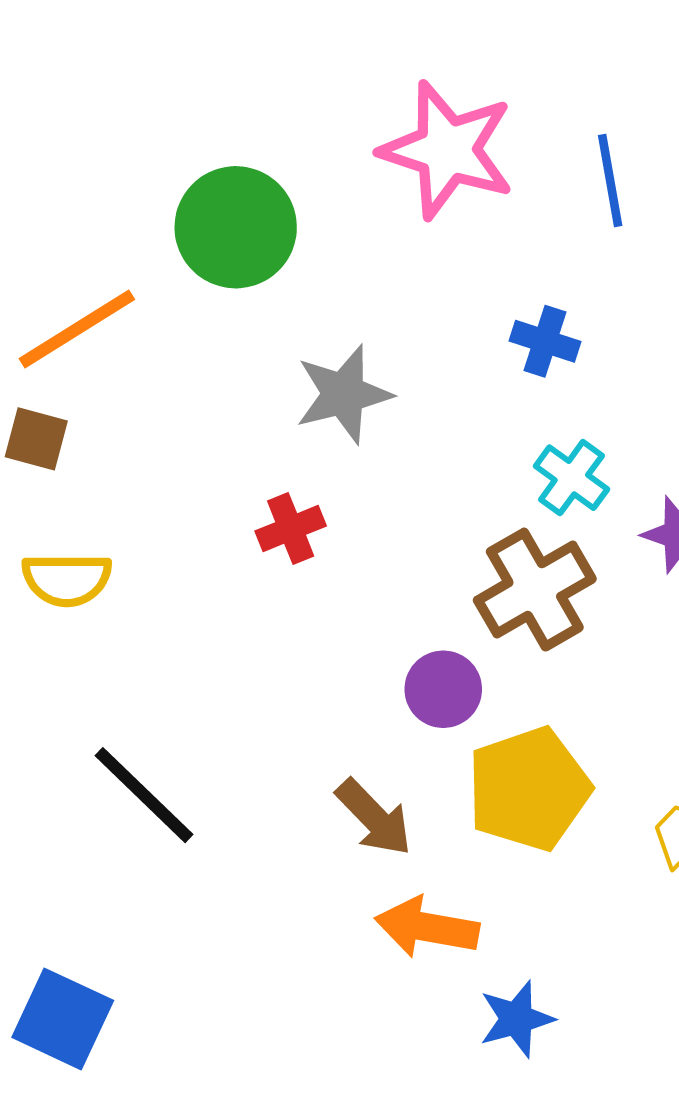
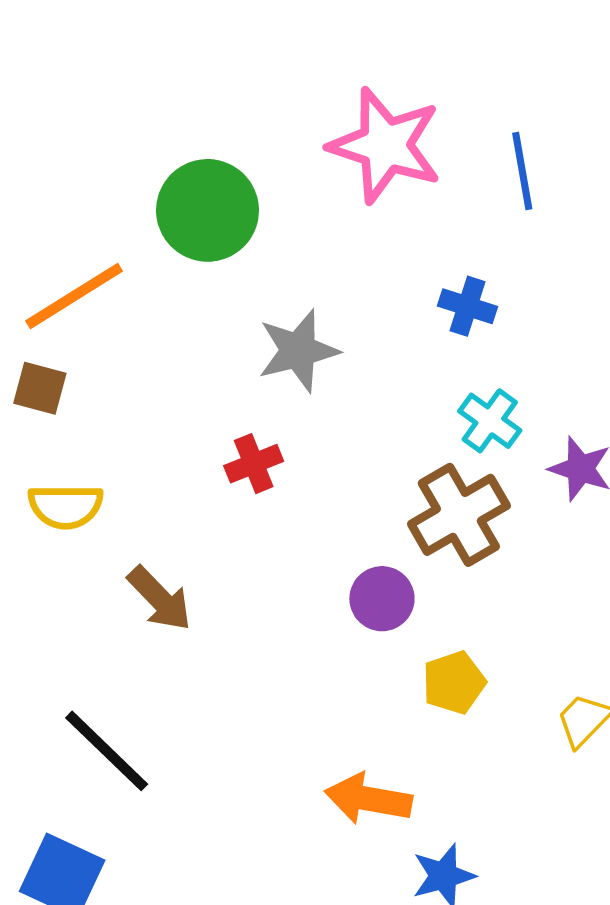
yellow pentagon: (529, 789) -> (454, 682), size x0.6
black line: (144, 795) -> (107, 751), moved
brown arrow: (374, 817) -> (160, 599), moved

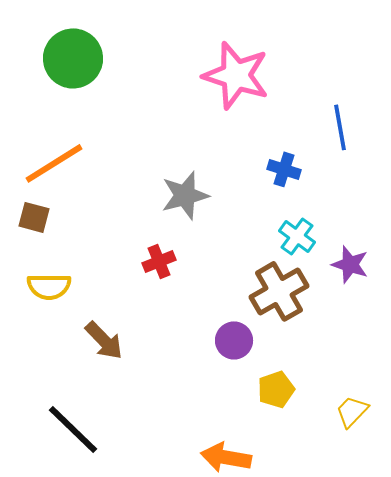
blue line: (522, 171) -> (340, 127), moved
green circle: (208, 210) -> (73, 58), moved

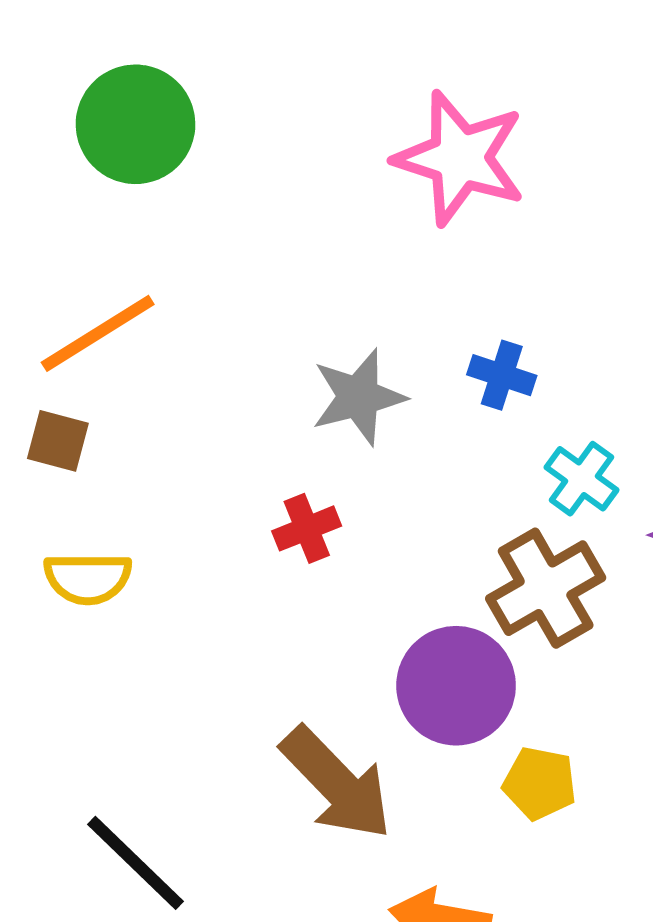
blue cross: (284, 169) -> (502, 375), moved
brown arrow: (104, 340) -> (337, 783), moved, size x1.5
purple circle: (234, 340) -> (456, 686), size x1.6
yellow pentagon: (276, 389) -> (540, 783), turned 30

